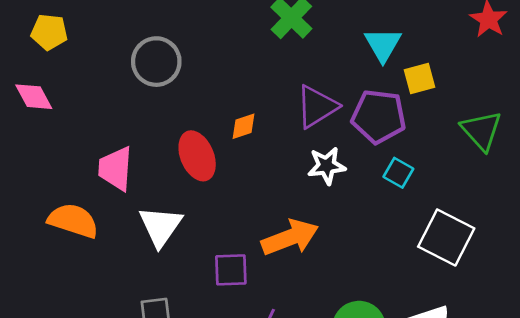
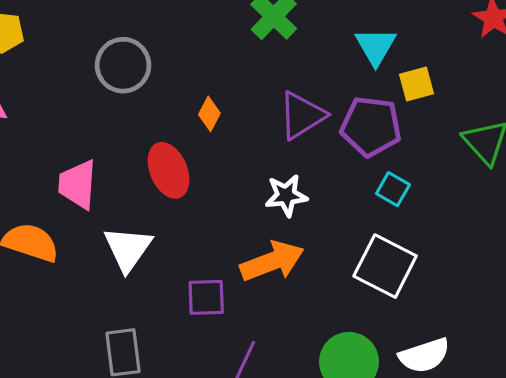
orange diamond: (244, 126) -> (209, 114), moved, turned -44
white star: (327, 166) -> (286, 195), moved
white square: (446, 238) -> (385, 266), moved

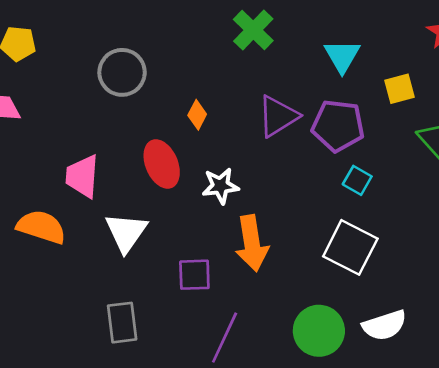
yellow square: (416, 84) -> (400, 89), moved
white star: (286, 195) -> (220, 186), moved
orange arrow: (272, 261) -> (252, 243), turned 102

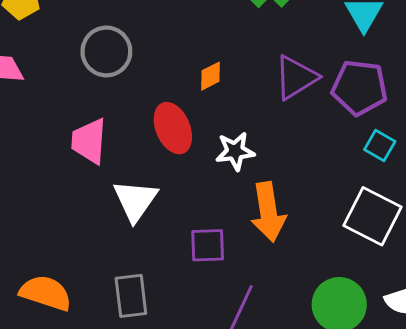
gray circle: (122, 72) -> (106, 51), moved
orange diamond: (197, 115) -> (211, 76), turned 36
orange semicircle: (41, 227) -> (46, 293), moved

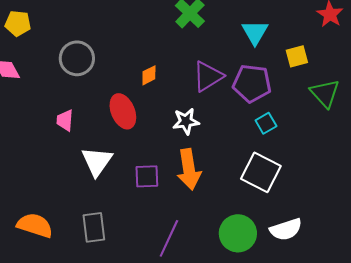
pink trapezoid: (89, 141) -> (65, 120), size x0.7
cyan square: (380, 145) -> (266, 123), turned 30
white star: (235, 151) -> (186, 121), moved
purple square: (208, 245) -> (147, 176), moved

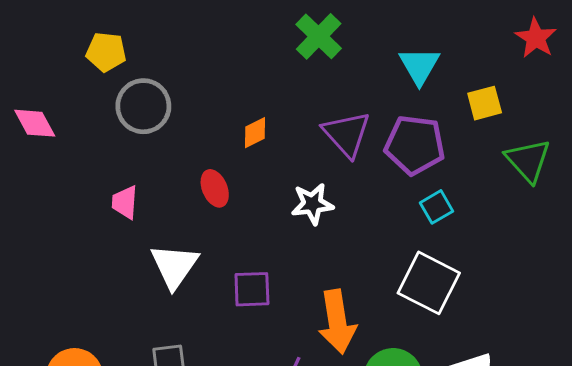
yellow pentagon: (18, 23) -> (106, 52), moved
purple triangle: (208, 76) -> (347, 134), turned -40
red ellipse: (123, 111) -> (215, 188), size x0.7
orange arrow: (189, 169) -> (337, 322), moved

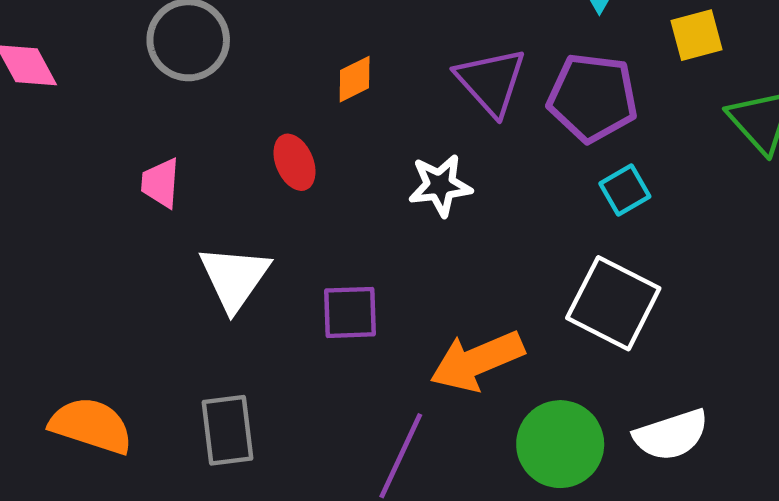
orange arrow: (337, 322) -> (477, 361), turned 76

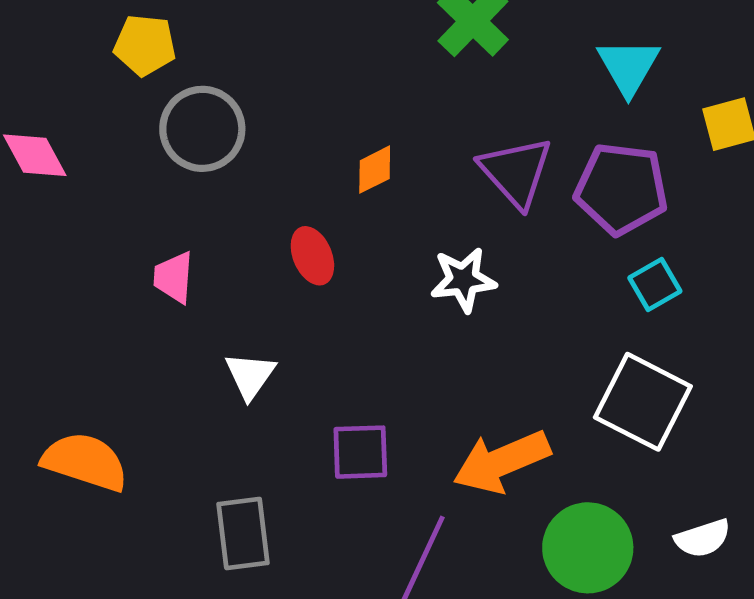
white triangle: (234, 278) -> (250, 375), size x0.7
purple square: (350, 312) -> (360, 452), moved
orange semicircle: (91, 426) -> (85, 462), moved
white semicircle: (671, 435) -> (703, 538), size x0.7

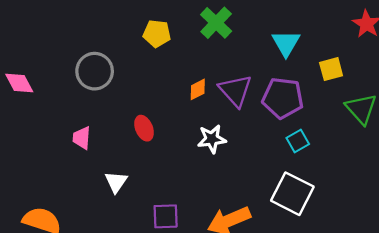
yellow pentagon: (145, 45) -> (157, 34), moved
orange diamond: (375, 170) -> (198, 89), moved

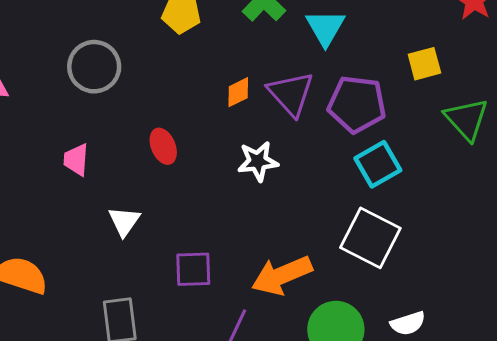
cyan triangle: (286, 43) -> (325, 28), moved
cyan square: (298, 141) -> (378, 164), size x1.4

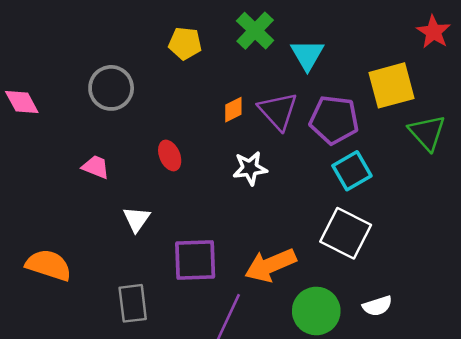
yellow square: (424, 64) -> (391, 85), size x1.6
pink trapezoid: (76, 160) -> (96, 167), turned 108
purple square: (193, 269) -> (195, 260), size x1.4

